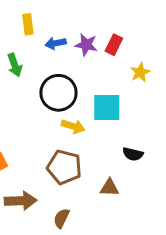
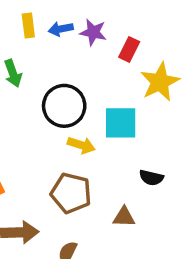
blue arrow: (56, 43) -> (61, 29), moved
purple star: (86, 45) -> (93, 32), moved
yellow star: (140, 72) -> (160, 82), size x1.6

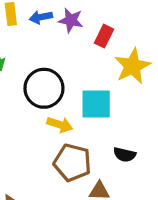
brown pentagon: (71, 193) -> (72, 163), moved

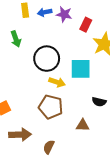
brown pentagon: (72, 163) -> (51, 107), moved

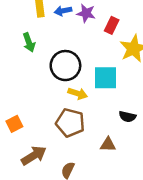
brown arrow: (20, 135) -> (34, 156), turned -30

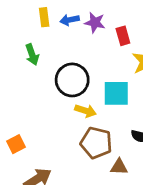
red rectangle: (112, 25) -> (123, 36), turned -42
brown pentagon: (70, 123) -> (96, 143), moved

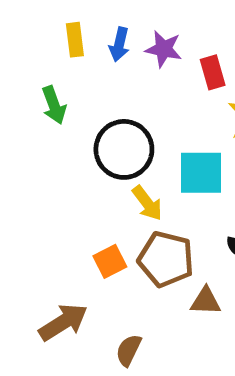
blue arrow: (70, 20) -> (119, 44), turned -66
yellow arrow: (86, 111) -> (147, 203), turned 35
orange square: (16, 144) -> (110, 261), moved

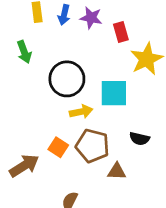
yellow arrow: (147, 203) -> (81, 112), turned -65
orange square: (110, 261) -> (58, 147), turned -30
brown arrow: (63, 322) -> (24, 166), moved

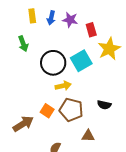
cyan square: (114, 93) -> (81, 61), moved, turned -30
brown triangle: (117, 171) -> (88, 136), moved

